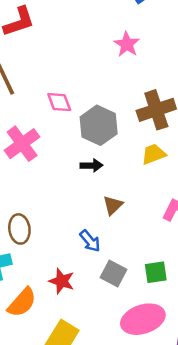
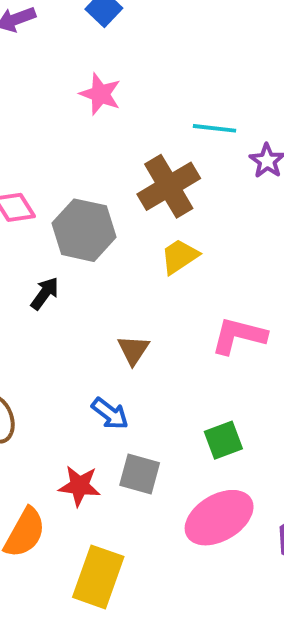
black arrow: (91, 165) -> (45, 293), moved, turned -40
gray square: (113, 274) -> (140, 474), moved

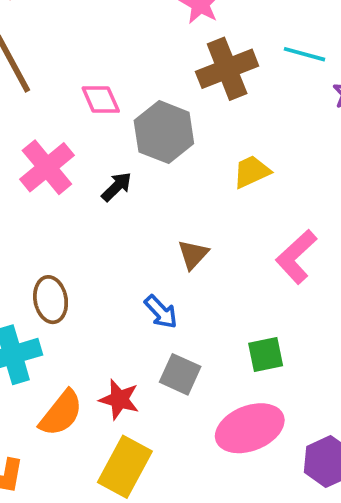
brown cross: (169, 186) -> (227, 69), moved
pink L-shape: (239, 336) -> (296, 257), turned -66
red star: (79, 486) -> (119, 399), moved

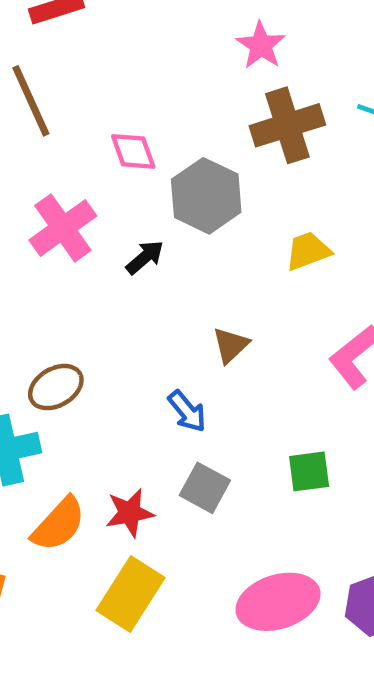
brown ellipse: (51, 300) -> (56, 387), turned 66
red star: (119, 399) -> (130, 513), turned -30
pink ellipse: (250, 428) -> (278, 602), moved

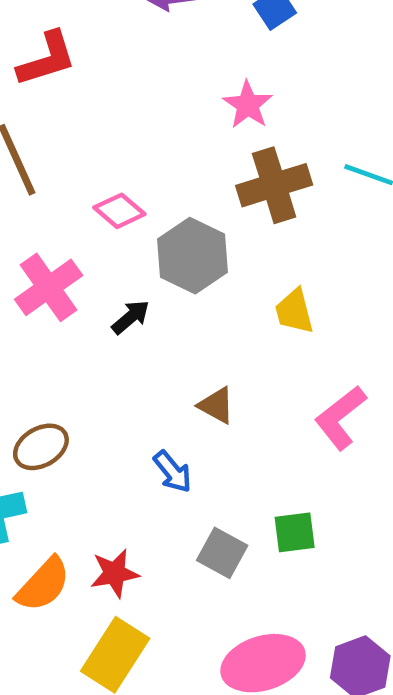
pink diamond: (133, 151) -> (119, 211), turned -30
yellow trapezoid: (308, 251) -> (294, 311), turned -84
brown triangle: (231, 345) -> (216, 405), turned -48
gray square: (205, 488) -> (222, 553), moved

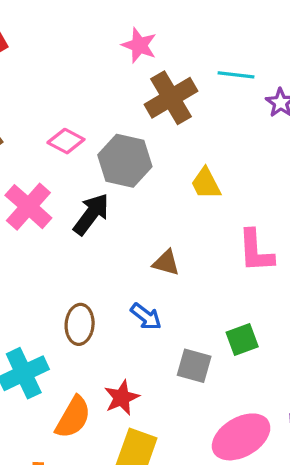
black arrow: (131, 317) -> (91, 214), size x1.5
pink L-shape: (340, 418) -> (256, 251), turned -42
brown ellipse: (41, 447) -> (80, 324), moved, turned -42

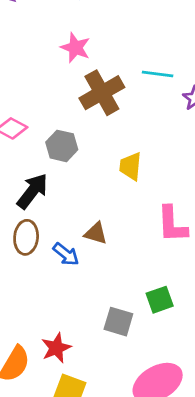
gray hexagon: (125, 161) -> (62, 146), size x0.7
yellow trapezoid: (206, 183) -> (131, 166), turned 32
blue arrow: (146, 317) -> (66, 254), moved
brown ellipse: (80, 324) -> (26, 237), moved

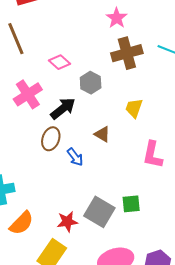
brown triangle: (96, 233) -> (102, 134), moved
gray square: (118, 322) -> (99, 212), size x1.4
red star: (56, 348) -> (67, 222), moved

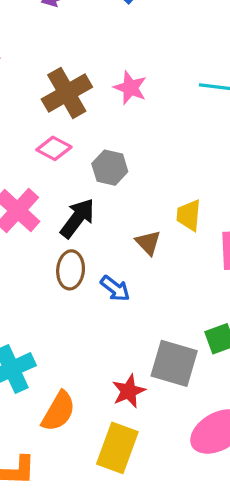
pink star: (117, 18) -> (130, 88), moved
brown cross: (127, 53) -> (67, 93), moved
yellow trapezoid: (134, 108) -> (189, 215), moved
brown triangle: (102, 134) -> (148, 243), turned 30

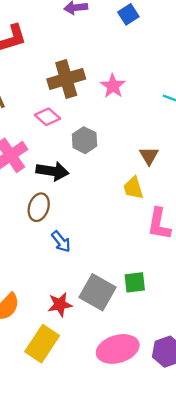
yellow trapezoid: (189, 215) -> (133, 188), turned -35
black arrow: (77, 218) -> (52, 171), turned 48
brown triangle: (148, 243) -> (149, 156), moved
blue arrow: (115, 288) -> (61, 242), moved

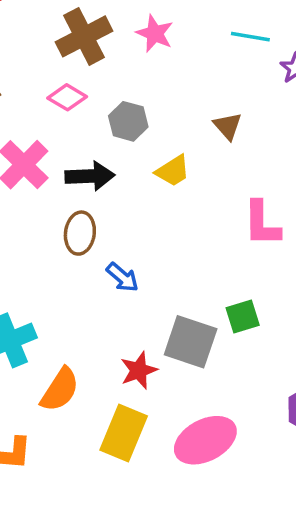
yellow trapezoid: (133, 188) -> (173, 171), moved, turned -95
pink ellipse: (118, 349) -> (205, 440), moved

